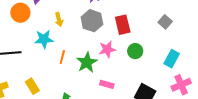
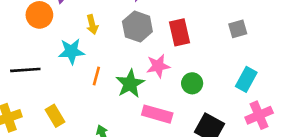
gray square: (165, 22) -> (238, 29), turned 32
green circle: (135, 51) -> (192, 83), moved
pink rectangle: (107, 84) -> (157, 114), size x1.5

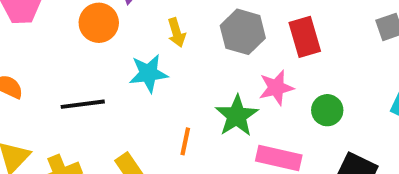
orange line: (96, 76) -> (185, 141), moved

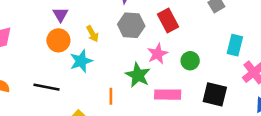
orange circle: (99, 23) -> (58, 40), moved
black line: (83, 104) -> (46, 87), turned 30

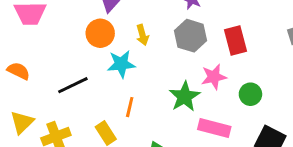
black line: (46, 87) -> (73, 85), turned -50
orange line: (111, 96) -> (130, 107), moved

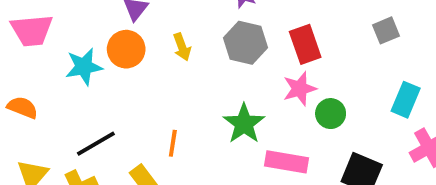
cyan star: (121, 64) -> (84, 67), moved
pink star: (214, 77) -> (300, 89), moved
black line: (73, 85) -> (96, 144), moved

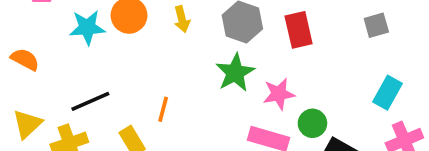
pink star: (300, 89) -> (279, 94), moved
green circle: (331, 114) -> (312, 123), moved
green star: (244, 124) -> (235, 73), moved

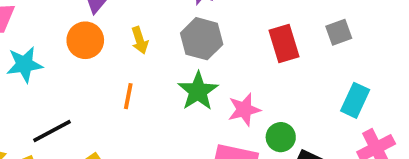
cyan star: (87, 27) -> (24, 64), moved
red rectangle: (299, 30) -> (284, 43), moved
orange line: (163, 109) -> (128, 96), moved

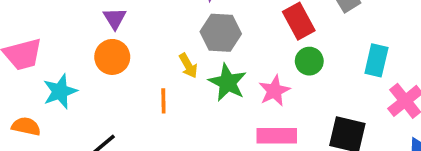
yellow arrow: (140, 40) -> (188, 66), moved
green circle: (281, 137) -> (309, 61), moved

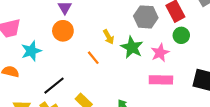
gray hexagon: (221, 33) -> (146, 17), moved
orange line: (163, 101) -> (93, 58), turned -40

